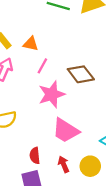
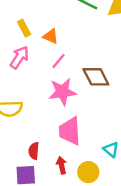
pink trapezoid: (66, 130) -> (70, 131), turned 44

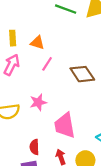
yellow rectangle: (24, 28) -> (13, 38), turned 32
pink star: (62, 92) -> (38, 102), moved, size x0.7

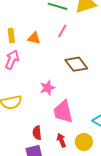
pink line: (47, 64) -> (62, 31), moved
pink star: (38, 102) -> (47, 88), moved

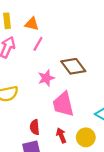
pink line: (62, 31) -> (38, 44), moved
brown diamond: (76, 64) -> (73, 66), moved

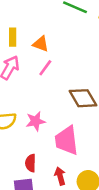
pink star: (46, 78) -> (36, 121), moved

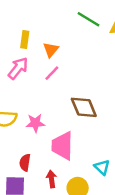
orange triangle: (41, 44) -> (51, 50), turned 42

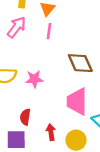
pink line: (52, 73) -> (49, 31), turned -35
pink trapezoid: (62, 146) -> (77, 102), moved

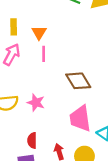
pink star: (34, 79) -> (36, 102), turned 30

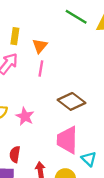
brown diamond: (78, 81) -> (72, 101), turned -30

